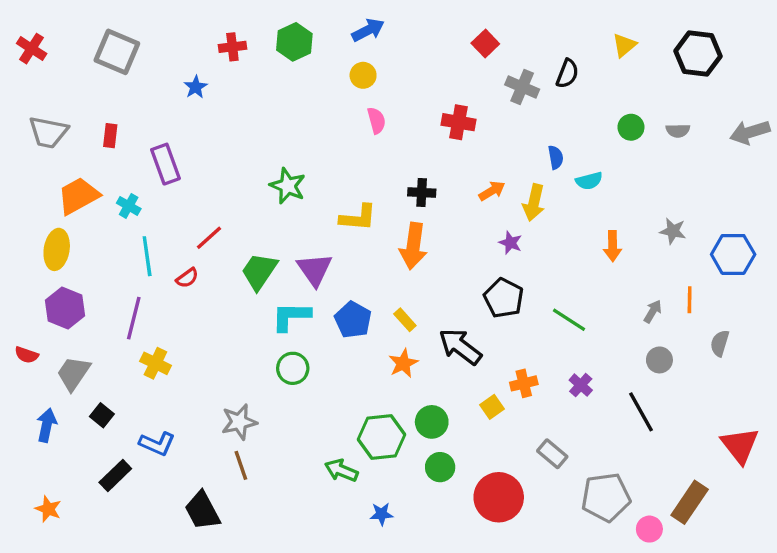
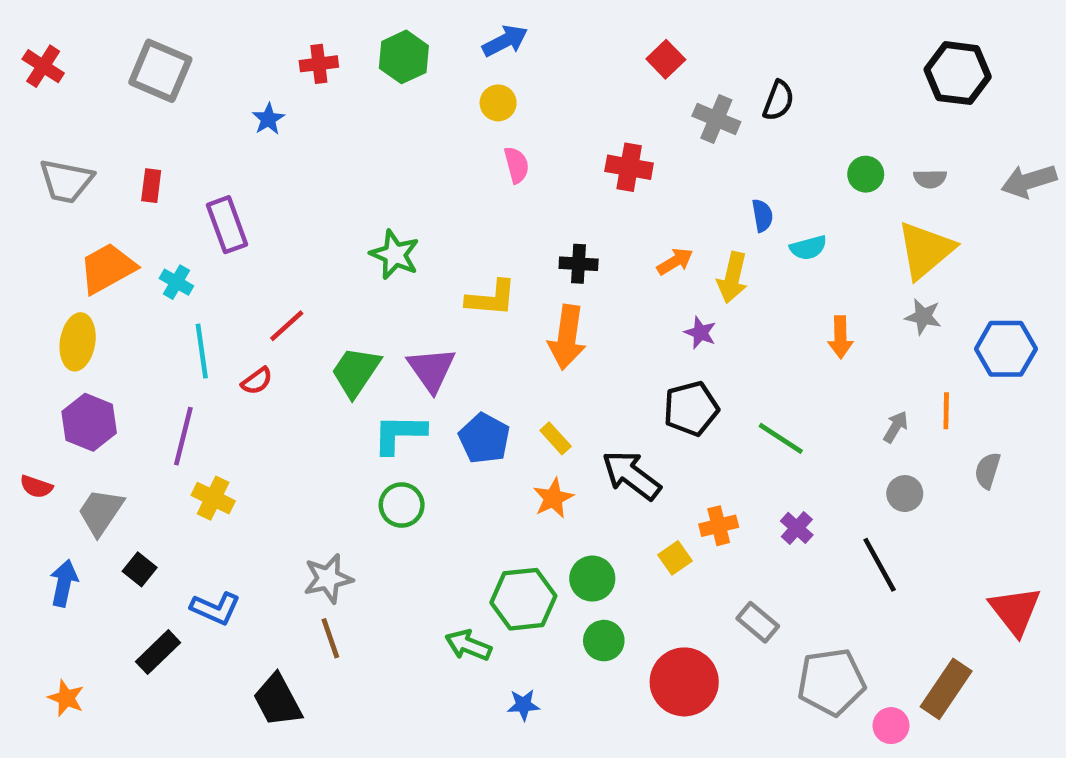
yellow triangle: (624, 45) -> (925, 250), moved, size x1.8
black pentagon: (504, 298) -> (691, 409), turned 30

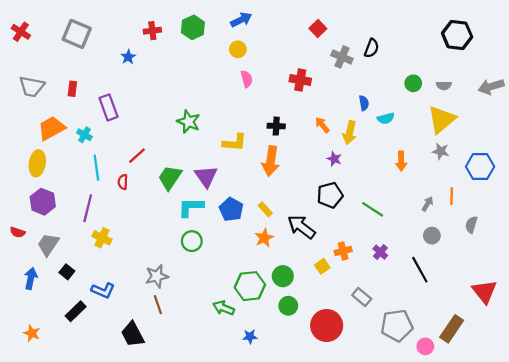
orange arrow: (675, 261) -> (322, 125), turned -98
red semicircle: (257, 381) -> (123, 182), turned 128

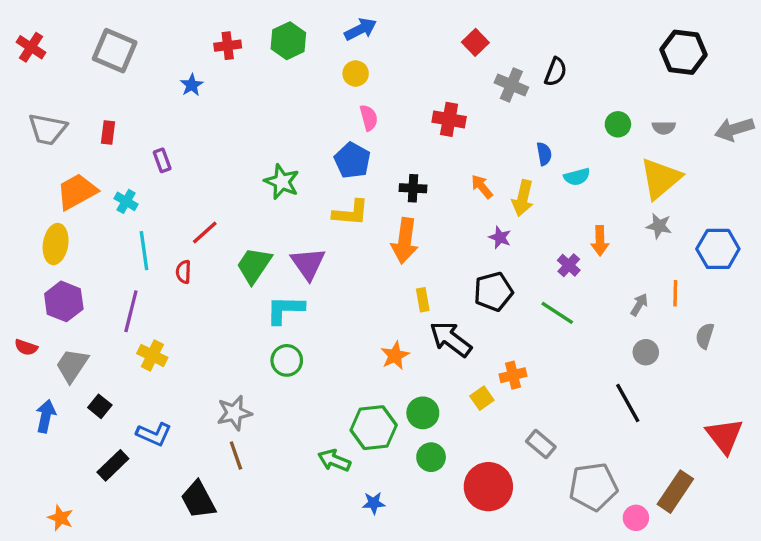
purple rectangle: (109, 107) -> (162, 160), size x0.6
blue pentagon: (231, 209) -> (352, 160), moved
yellow rectangle: (265, 209) -> (423, 300), moved, turned 32
purple cross: (380, 252) -> (569, 265), moved
orange star: (32, 333) -> (60, 518), moved

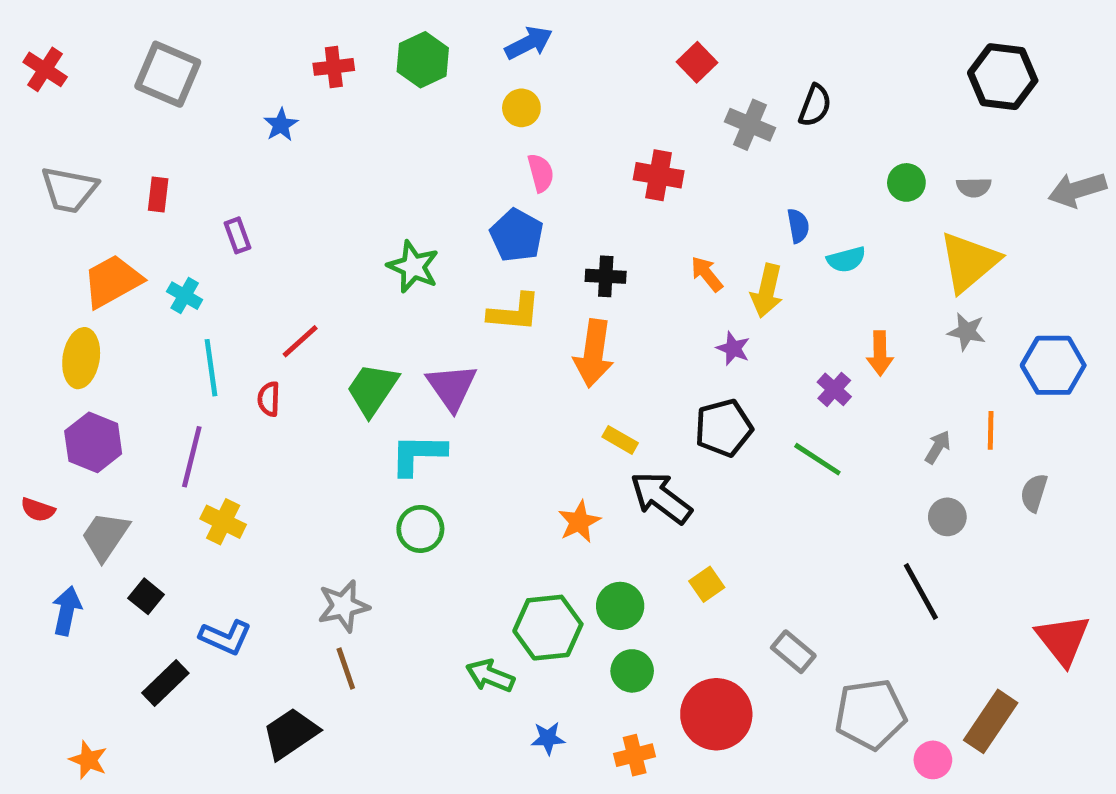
yellow rectangle: (423, 300) -> (620, 440), turned -50
orange cross: (513, 375) -> (635, 755), moved
black trapezoid: (198, 500) -> (290, 733), turned 84

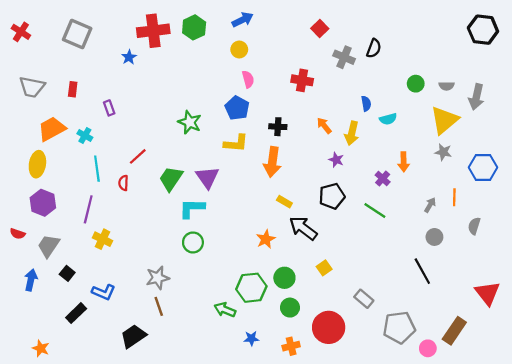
red cross: (334, 67) -> (153, 31), size x1.8
black hexagon: (1003, 77) -> (483, 30), moved
gray arrow: (1077, 190) -> (476, 97), moved, turned -60

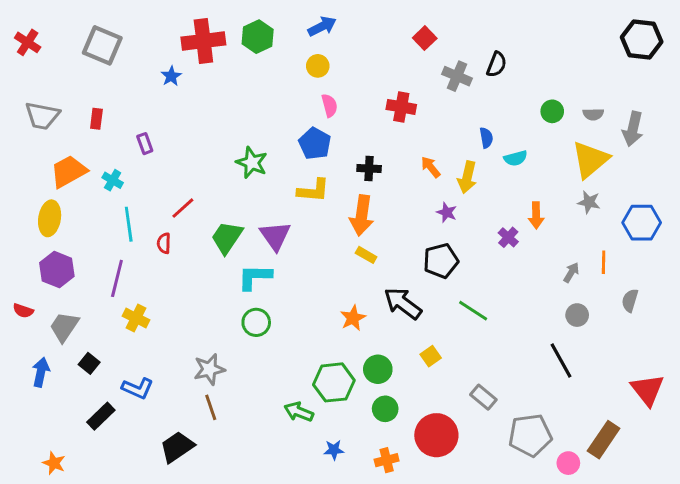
yellow rectangle: (284, 202) -> (366, 255), moved
green line: (375, 210) -> (473, 311), moved

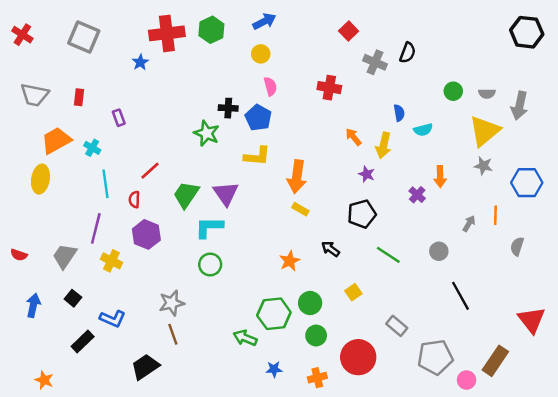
black cross: (369, 168) -> (228, 108), moved
purple hexagon: (57, 270) -> (146, 234), moved
black arrow: (403, 303) -> (331, 249), size x0.6
gray circle: (577, 315) -> (439, 251), moved
gray trapezoid: (64, 327) -> (65, 256), moved

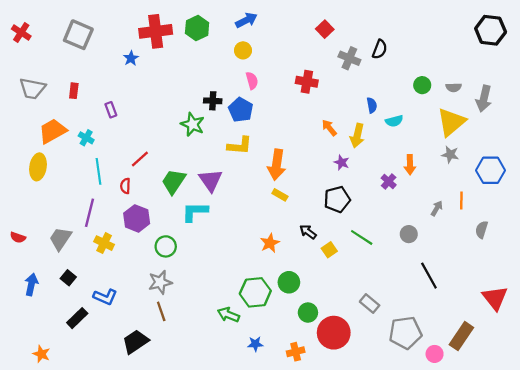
green circle: (210, 264) -> (166, 246), moved
yellow square: (353, 292) -> (329, 250), moved
green circle: (316, 336) -> (308, 313), moved

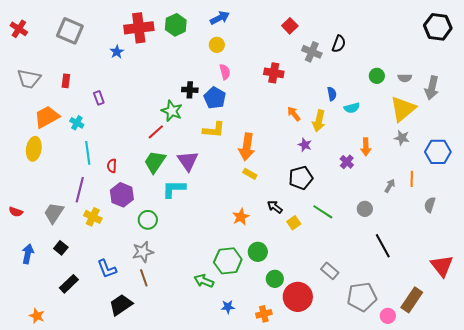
red line: (140, 159) -> (156, 132), moved
blue L-shape: (105, 297) -> (107, 269), moved, turned 45

